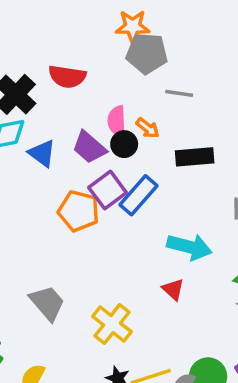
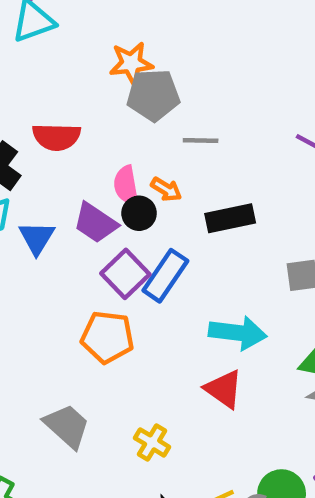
blue triangle: (42, 153) -> (37, 238), turned 32
orange pentagon: (79, 211) -> (107, 337), moved
red triangle: (173, 289) -> (224, 389), size x1.4
yellow cross: (112, 324) -> (152, 442), size x0.7

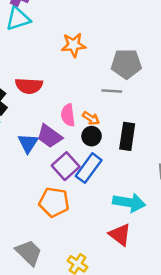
gray pentagon: (153, 95) -> (126, 64), moved
black circle: (139, 213) -> (92, 136), moved
black rectangle: (230, 218) -> (127, 136), turned -72
blue triangle: (37, 238) -> (28, 143), moved

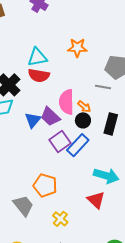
cyan triangle: (18, 19) -> (37, 57), moved
pink semicircle: (68, 115) -> (67, 102), size x1.4
orange pentagon: (54, 202) -> (45, 185), moved

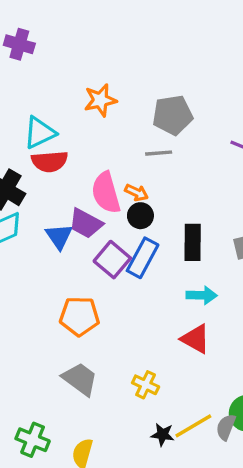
black rectangle: (111, 124) -> (193, 242), moved
cyan arrow: (106, 176) -> (202, 295), size x0.7
orange pentagon: (45, 185) -> (79, 316), moved

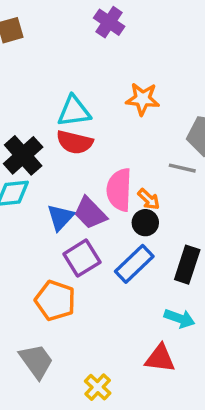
purple cross: (19, 44) -> (109, 22), moved
purple square: (112, 260) -> (82, 258), moved
red triangle: (195, 339) -> (160, 358), turned -40

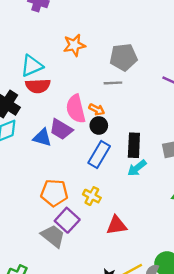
blue triangle: (60, 217) -> (42, 138), turned -42
purple square: (82, 258) -> (67, 220), moved
cyan arrow: (179, 318) -> (137, 168), moved, turned 138
red triangle: (160, 358) -> (117, 225), moved
yellow cross: (98, 387) -> (92, 196), moved

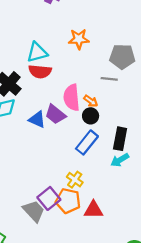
orange pentagon: (54, 193) -> (68, 201), moved

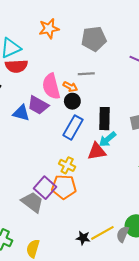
gray line: (109, 79) -> (86, 74), moved
red triangle: (93, 210) -> (97, 151), moved

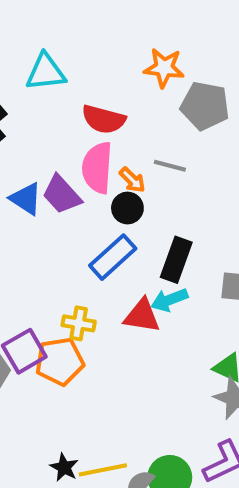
orange star: (49, 29) -> (164, 68), moved
red semicircle: (16, 66) -> (104, 119), moved
yellow cross: (67, 165) -> (79, 323), turned -35
orange pentagon: (64, 187) -> (60, 361), turned -30

